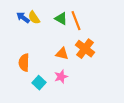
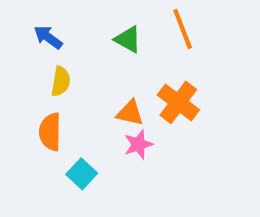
yellow semicircle: (34, 18) -> (61, 81), moved, turned -136
orange line: (76, 21) -> (183, 29), moved
pink star: (61, 77) -> (138, 144), moved

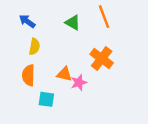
orange triangle: (130, 113) -> (64, 74), moved
cyan square: (82, 174) -> (46, 99), turned -35

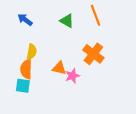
yellow semicircle: (34, 47) -> (32, 52), moved
cyan square: (46, 99) -> (23, 86), moved

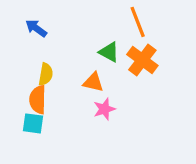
green triangle: (67, 21) -> (109, 52), moved
orange cross: (93, 54) -> (142, 60), moved
orange triangle: (59, 68) -> (93, 82), moved

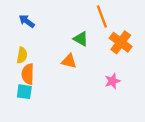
orange cross: (142, 60) -> (121, 42), moved
yellow semicircle: (46, 74) -> (22, 55), moved
pink star: (104, 109) -> (112, 81), moved

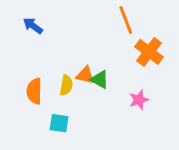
green triangle: (81, 39) -> (100, 80), moved
yellow semicircle: (22, 55) -> (66, 85), moved
cyan square: (24, 92) -> (59, 123), moved

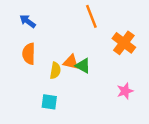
orange line: (126, 20) -> (91, 16), moved
orange semicircle: (34, 91) -> (29, 54), moved
pink star: (139, 100) -> (125, 91), moved

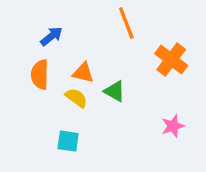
blue arrow: (28, 21) -> (51, 36), moved, turned 105
orange triangle: (71, 62) -> (83, 73), moved
yellow semicircle: (55, 71) -> (76, 98), turned -63

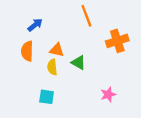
orange cross: (171, 60) -> (117, 41), turned 35
yellow semicircle: (76, 98) -> (52, 67), turned -133
pink star: (173, 126) -> (108, 94), moved

